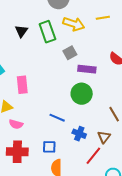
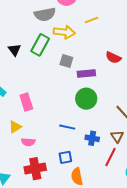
green rectangle: (47, 32) -> (40, 45), turned 60
gray square: (70, 53) -> (66, 61), turned -32

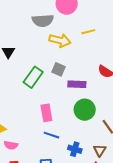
green rectangle: (40, 45) -> (33, 77), moved
green circle: (86, 99) -> (85, 110), moved
pink rectangle: (26, 102) -> (46, 113), moved

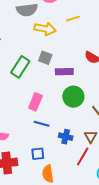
pink rectangle: (46, 113) -> (35, 102), turned 36

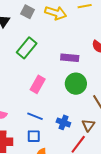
gray square: (45, 58) -> (28, 12), moved
blue line: (42, 124) -> (35, 116), moved

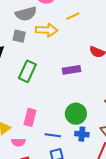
pink rectangle: (38, 84) -> (30, 117), moved
green circle: (76, 84) -> (76, 114), moved

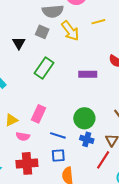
yellow arrow: (47, 30) -> (70, 31), turned 40

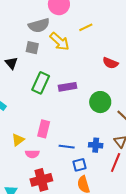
purple rectangle: (88, 74) -> (68, 87), moved
green circle: (84, 118) -> (100, 102), moved
blue square: (58, 155) -> (80, 165), moved

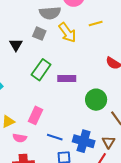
blue cross: (96, 145) -> (84, 141), size x1.5

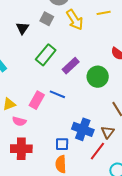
purple rectangle: (67, 79) -> (71, 66), turned -48
green circle: (96, 100) -> (98, 77), moved
blue line: (55, 137) -> (57, 94), moved

